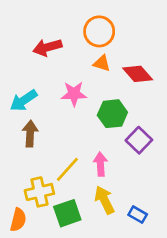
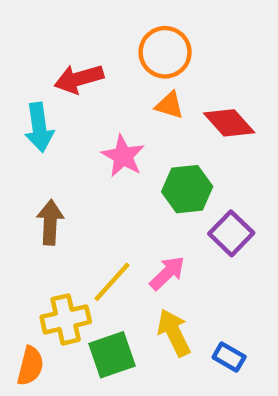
pink star: (74, 94) -> (123, 156), turned 30
cyan arrow: (24, 100) -> (39, 127), moved, turned -64
pink arrow: (100, 164) -> (167, 273), turned 50

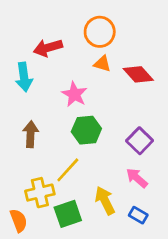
green hexagon: (187, 189) -> (86, 130), moved
pink arrow: (167, 273) -> (137, 178), moved, turned -95
orange semicircle: (30, 366) -> (19, 220), turned -35

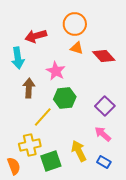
brown arrow: (31, 134) -> (29, 88), moved
yellow line: (68, 170) -> (43, 117), moved

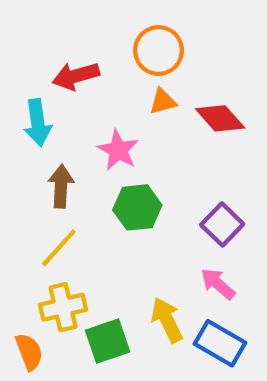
orange triangle: (77, 48) -> (163, 101), turned -32
yellow line: (43, 117) -> (59, 248), moved
blue rectangle: (104, 162) -> (220, 343), size x1.6

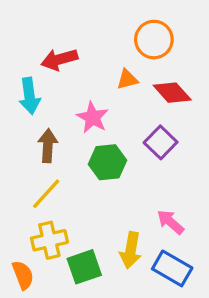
orange circle: (159, 50) -> (154, 40), moved
purple square: (222, 224) -> (161, 142), moved
yellow arrow: (167, 320) -> (131, 250), turned -144

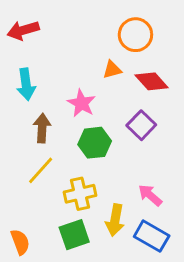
red arrow: (59, 59) -> (23, 30), moved
yellow cross: (49, 240) -> (80, 194), moved

